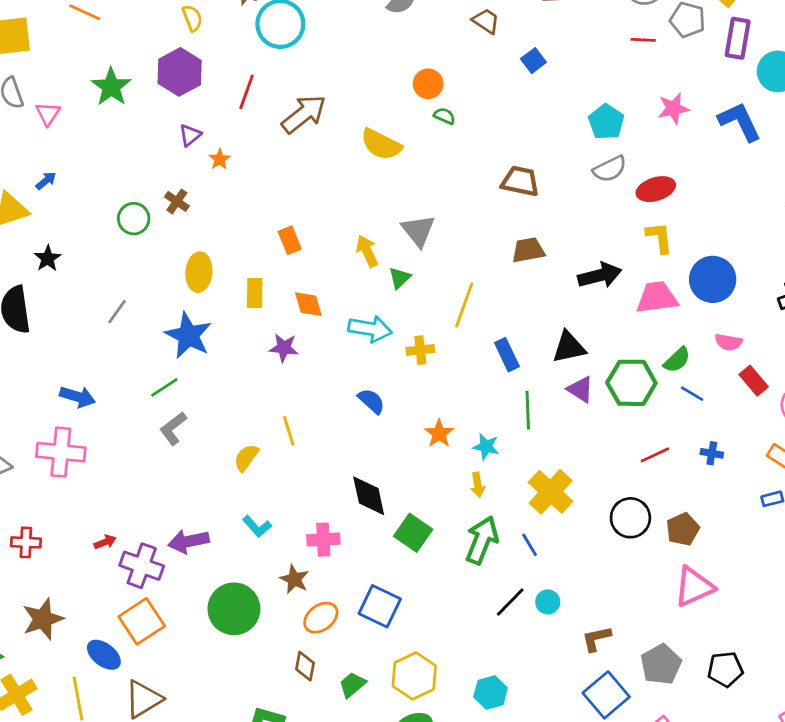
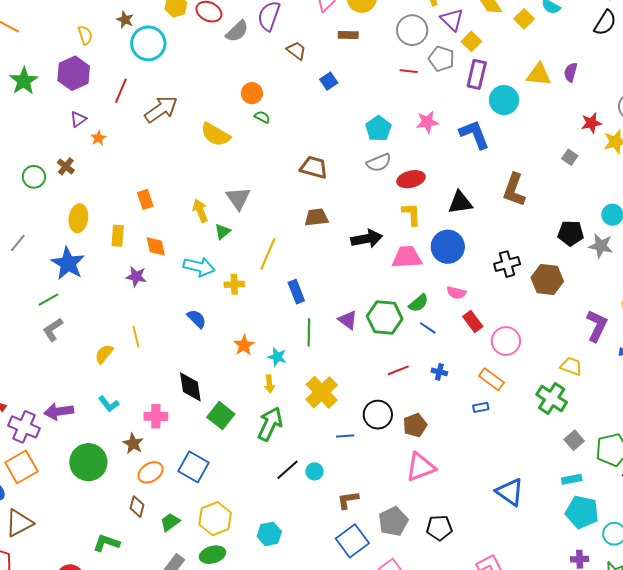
black triangle: (569, 347) -> (460, 203), moved
blue line: (530, 545) -> (345, 436), moved, turned -66

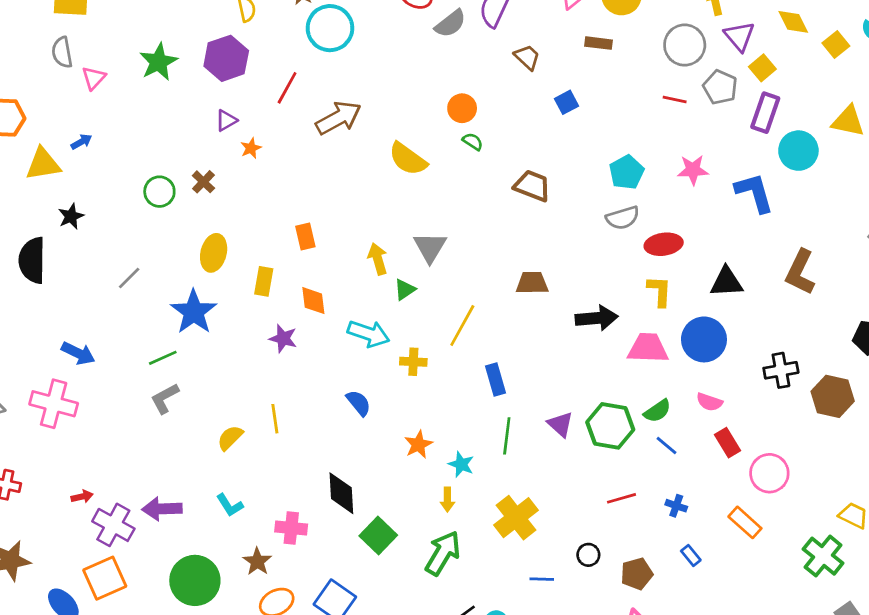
brown trapezoid: (314, 167) -> (532, 186), moved
blue rectangle: (481, 407) -> (691, 556), moved, turned 56
black circle: (378, 415) -> (588, 555), size x0.6

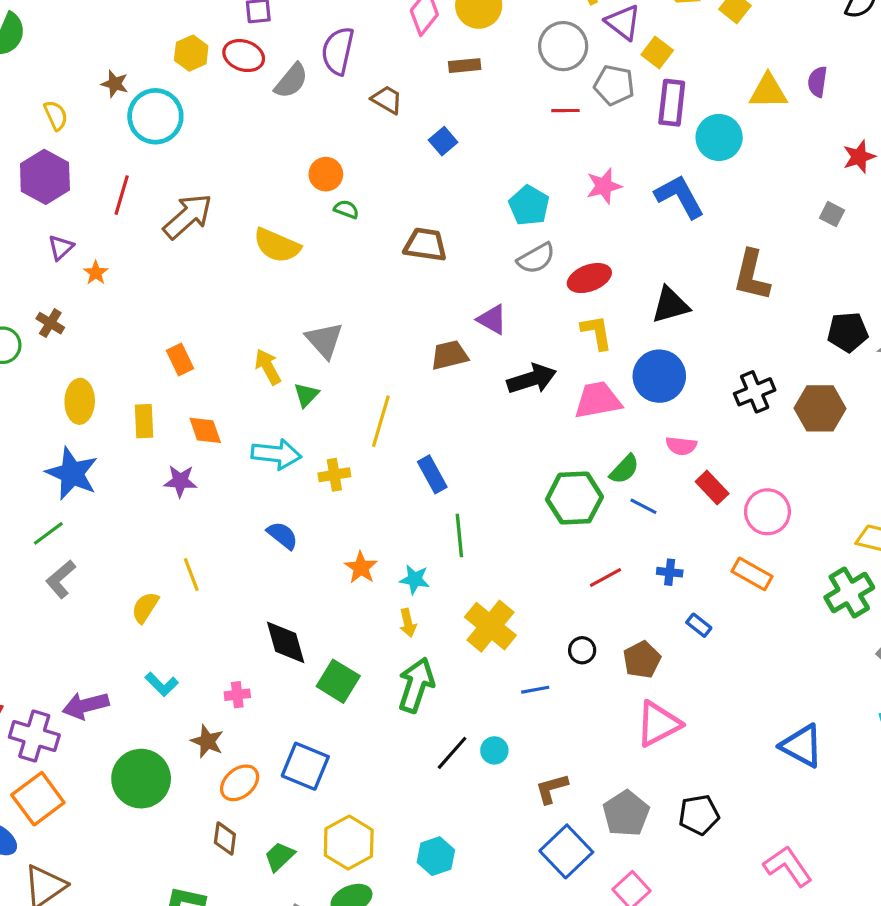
purple triangle: (560, 424) -> (492, 319), moved
pink cross: (291, 528) -> (237, 695), size x0.7
green cross: (823, 556) -> (849, 592), turned 33

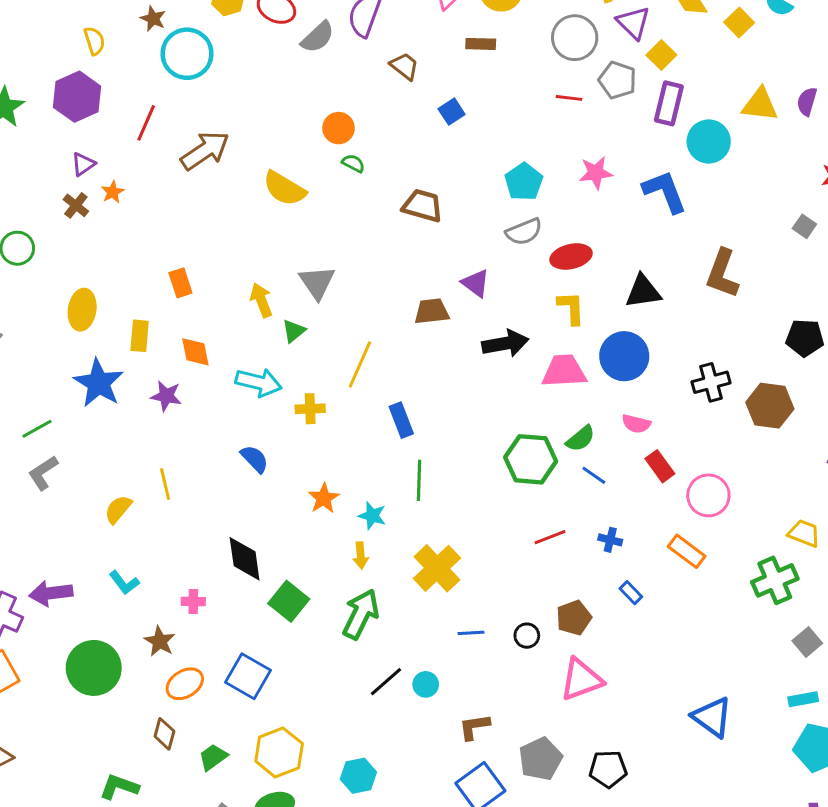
brown cross: (50, 323) -> (76, 205), moved
blue star: (72, 473) -> (99, 383), moved
black circle: (582, 650) -> (527, 636), moved

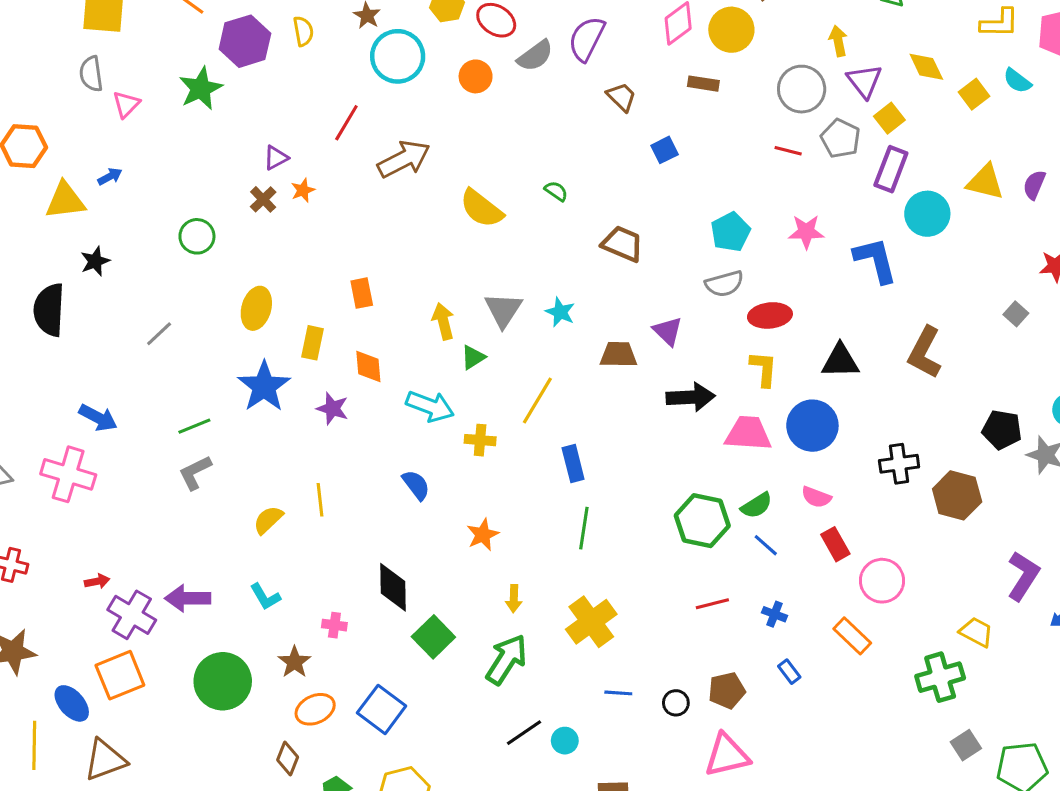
purple hexagon: (77, 97) -> (245, 41), moved
orange circle: (339, 128) -> (476, 76), moved
cyan star: (372, 516) -> (560, 312), moved

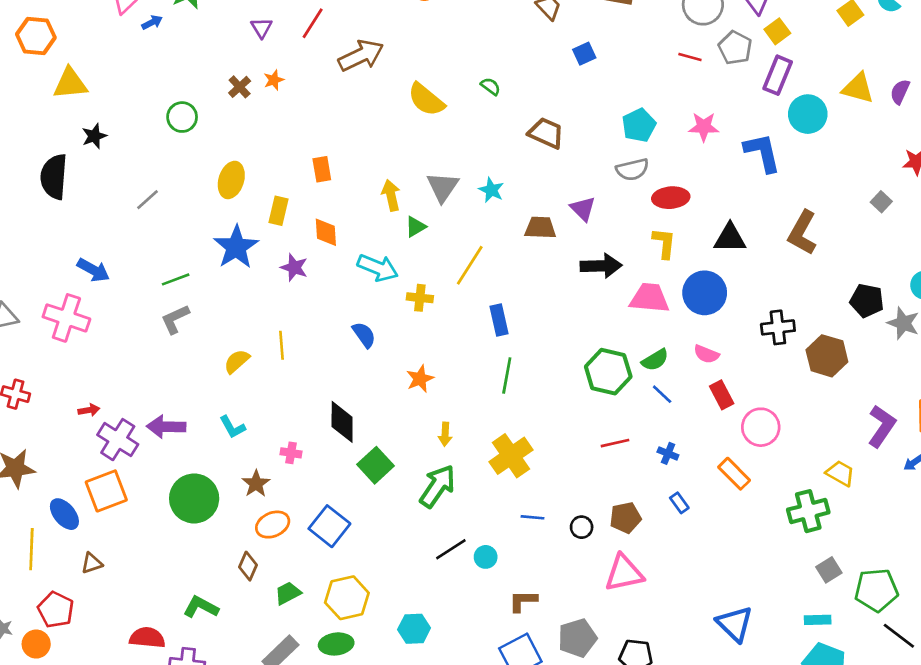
purple triangle: (276, 158) -> (261, 28), moved, turned -35
blue arrow: (110, 177) -> (152, 22), moved
brown triangle: (105, 760) -> (92, 563), size x0.6

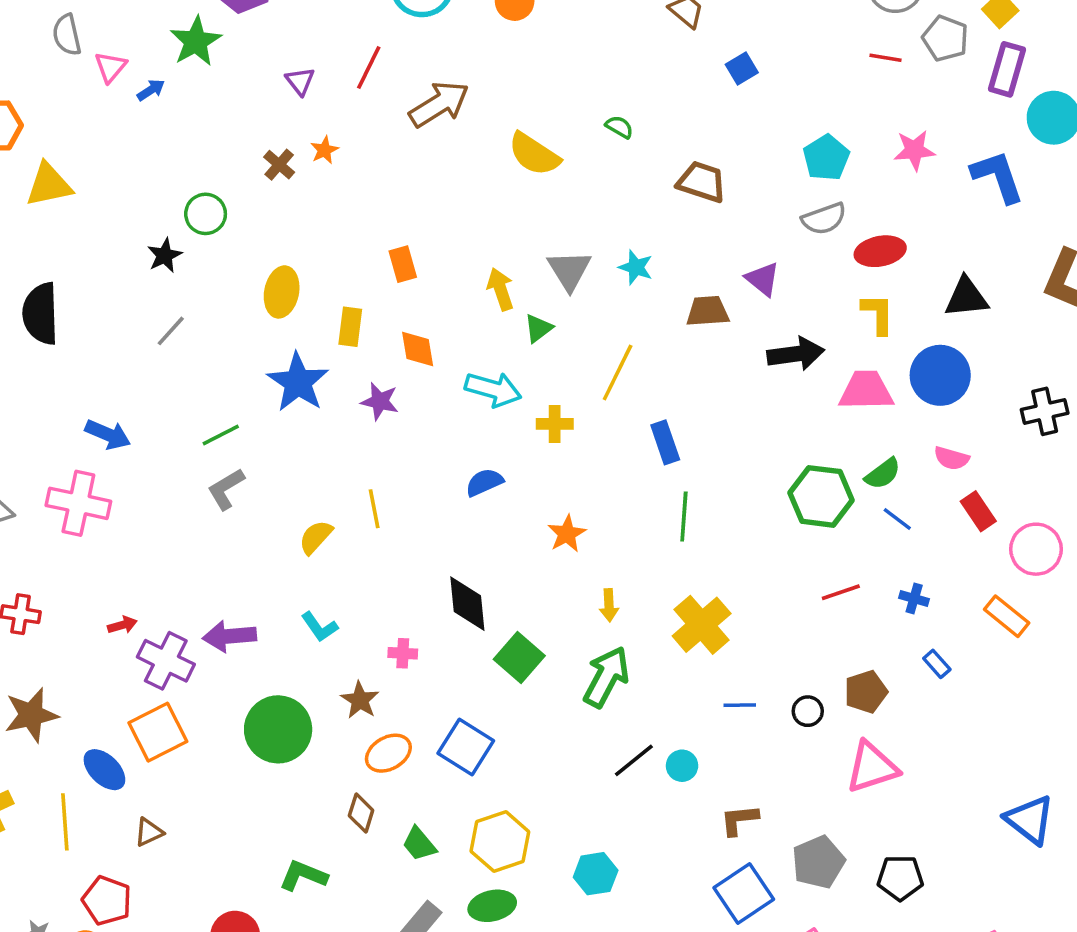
black star: (94, 136) -> (165, 255), moved
blue semicircle: (364, 335) -> (484, 482), turned -72
green trapezoid: (288, 593) -> (419, 844), turned -96

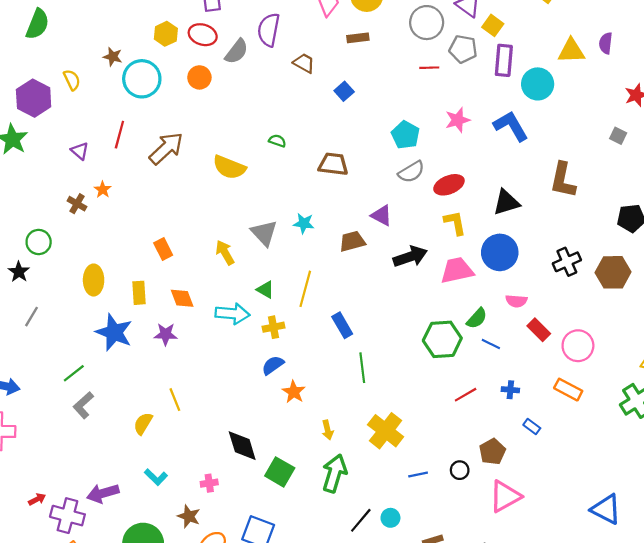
green triangle: (538, 328) -> (265, 290), moved, turned -42
blue semicircle: (484, 482) -> (273, 365), moved

